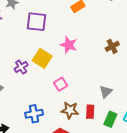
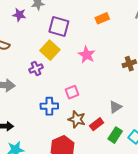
yellow square: (42, 58) -> (50, 50), moved
red rectangle: (90, 112) -> (97, 124), turned 40
blue cross: (34, 114) -> (49, 106), moved

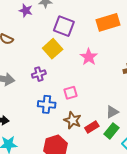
orange rectangle: (102, 18) -> (108, 22), size x1.6
purple cross: (36, 69) -> (39, 74), moved
green rectangle: (115, 135) -> (111, 131), moved

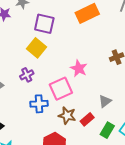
pink star: (89, 57) -> (79, 68), moved
pink square: (70, 93) -> (61, 89), size x1.6
green rectangle: (111, 131) -> (107, 130), moved

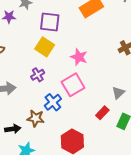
pink star: (79, 68) -> (79, 57), moved
blue cross: (39, 104) -> (53, 102), turned -30
brown star: (67, 116) -> (36, 118), moved

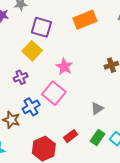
pink square: (73, 85) -> (54, 93), turned -30
red rectangle: (102, 113) -> (71, 136), moved

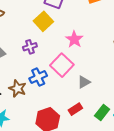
gray triangle: (97, 108) -> (84, 82), moved

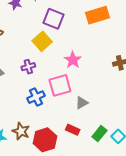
pink square: (62, 65) -> (60, 85), turned 30
brown star: (17, 88) -> (21, 131), moved
red rectangle: (75, 109) -> (73, 130), turned 56

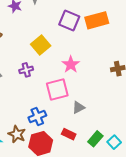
purple square: (54, 19) -> (69, 21), moved
blue cross: (36, 97) -> (37, 116), moved

